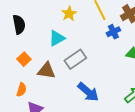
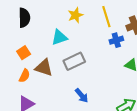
orange semicircle: (21, 90) -> (24, 76), moved
blue arrow: (88, 92) -> (82, 96), size x0.7

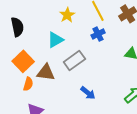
blue cross: (116, 40) -> (98, 34), moved
orange square: (24, 53) -> (23, 61), size x1.5

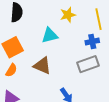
gray rectangle: (74, 60) -> (88, 64), moved
brown triangle: (46, 72) -> (42, 66), moved

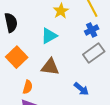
orange semicircle: (11, 70) -> (28, 87), moved

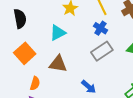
blue cross: (92, 30) -> (100, 28), turned -32

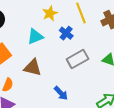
blue cross: (100, 28) -> (66, 33), moved

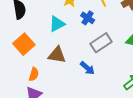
blue arrow: (61, 93) -> (87, 68), moved

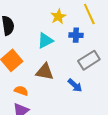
blue cross: (88, 18) -> (76, 35), turned -32
orange semicircle: (34, 74) -> (21, 91), turned -88

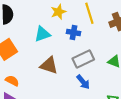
brown triangle: (45, 72) -> (49, 65), moved
blue arrow: (75, 85) -> (83, 82), moved

